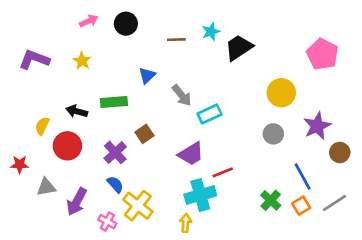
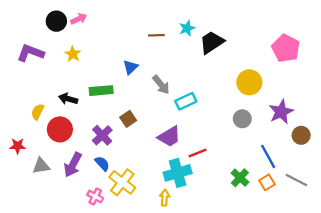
black circle: (126, 24) -> (56, 21), moved
purple arrow: (77, 202) -> (73, 165), moved
gray line: (334, 203) -> (296, 180), turned 60

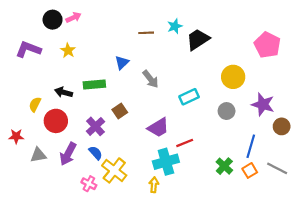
cyan rectangle: (186, 101) -> (189, 97), moved
purple star: (281, 112) -> (263, 104), turned -30
blue line: (268, 156) -> (251, 146), turned 45

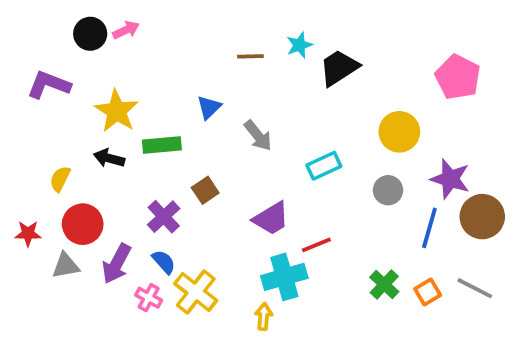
yellow star: (68, 50) -> (117, 111), moved, size x1.6
red circle: (56, 121) -> (83, 224), moved
brown circle: (282, 126) -> (482, 217), size x1.5
blue line: (251, 146) -> (429, 228), moved
pink cross: (89, 184) -> (149, 298), moved

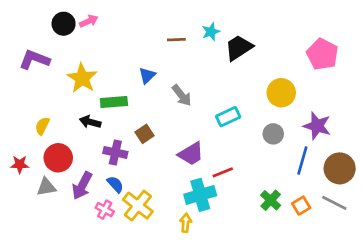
black arrow: (109, 158) -> (90, 122), moved
purple cross: (164, 217) -> (115, 152), turned -35
brown circle: (482, 217) -> (340, 168), moved

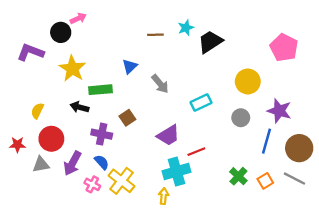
black circle: (64, 24) -> (61, 32), moved

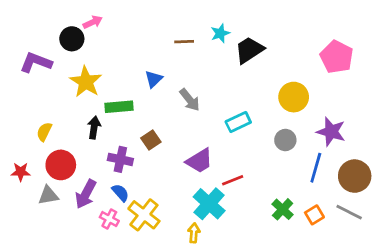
black arrow: (79, 107) -> (94, 128), turned 84
cyan cross: (176, 172) -> (209, 204), turned -32

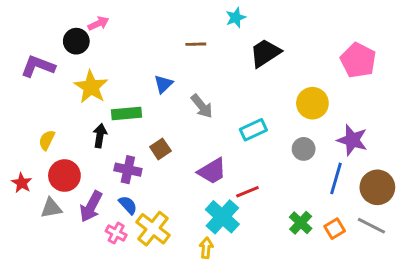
cyan star: (220, 33) -> (236, 18), moved
red star: (21, 172) -> (22, 183), turned 30

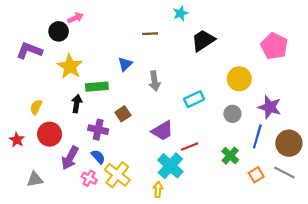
gray arrow: (202, 106) -> (155, 81), turned 30
gray triangle: (51, 208) -> (35, 179), moved
green cross: (301, 223) -> (230, 156), moved

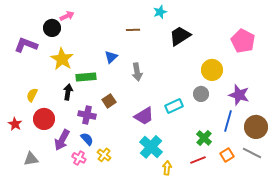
cyan rectangle: (194, 99) -> (174, 106), moved
gray circle: (232, 114) -> (201, 94), moved
red line: (190, 147) -> (198, 160), moved
yellow cross: (117, 175) -> (104, 155), size x0.6
yellow arrow: (158, 189) -> (167, 168), moved

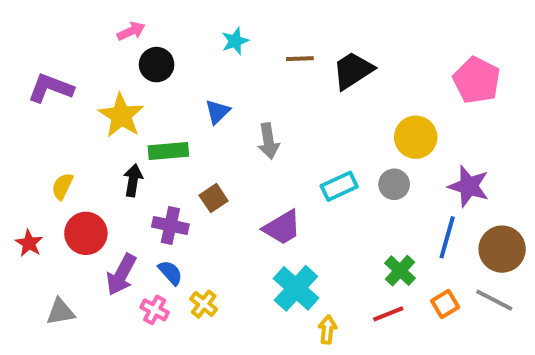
cyan star: (160, 12) -> (235, 41), moved
black circle: (52, 28) -> (157, 65), moved
brown line: (133, 30) -> (300, 59), moved
cyan rectangle: (174, 106) -> (339, 186), moved

